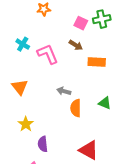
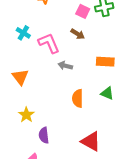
orange rectangle: (97, 62) -> (105, 62), moved
gray arrow: (64, 91) -> (65, 66), moved

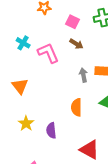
pink square: (83, 11) -> (72, 22), moved
gray arrow: (65, 66) -> (83, 75), moved, turned 64
purple semicircle: (44, 135) -> (51, 130), moved

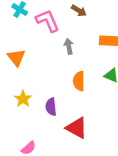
gray arrow: (83, 75) -> (69, 46), moved
red triangle: (90, 150) -> (77, 128), moved

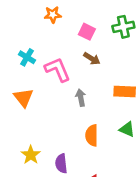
orange triangle: (16, 58) -> (23, 98), moved

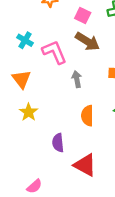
brown arrow: (92, 59) -> (87, 41), size x1.5
yellow star: (31, 155) -> (29, 112), moved

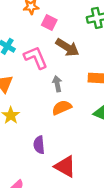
pink square: (83, 16) -> (49, 22), moved
orange semicircle: (87, 116) -> (62, 108), moved, turned 66

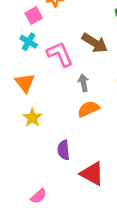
pink square: (49, 22) -> (34, 16), moved, turned 35

